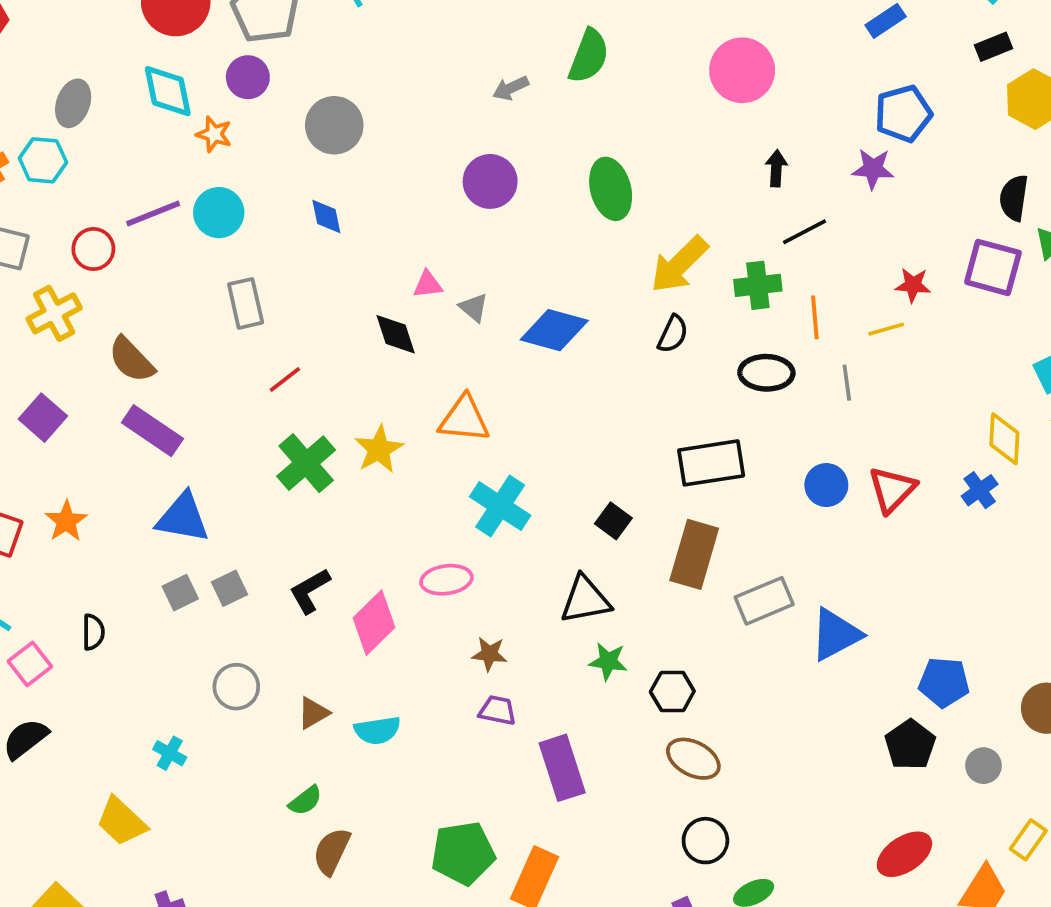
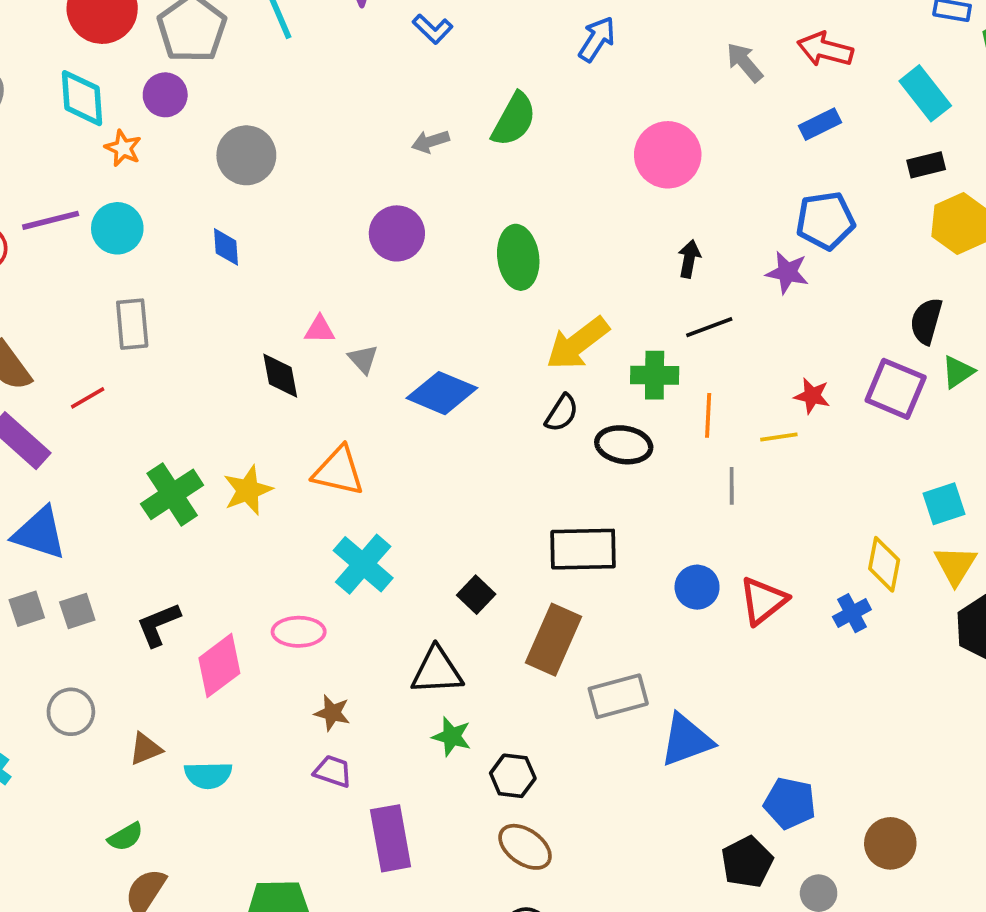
black ellipse: (766, 373) -> (624, 445), moved
red line: (285, 379) -> (88, 398), moved

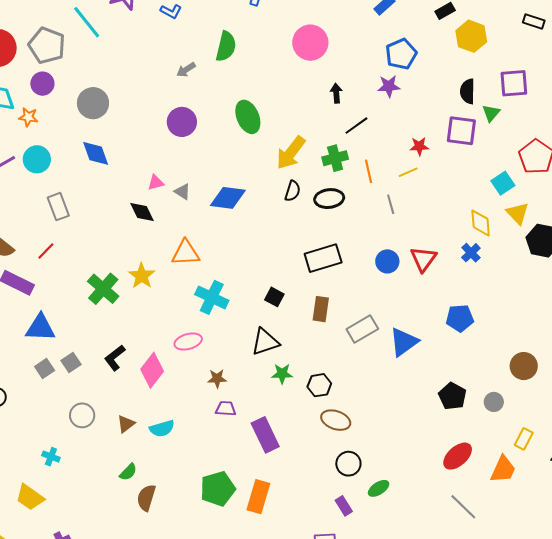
blue diamond: (226, 247) -> (96, 153), size x1.4
brown rectangle: (553, 640) -> (321, 309), size x0.7
blue pentagon: (790, 803) -> (460, 318), moved

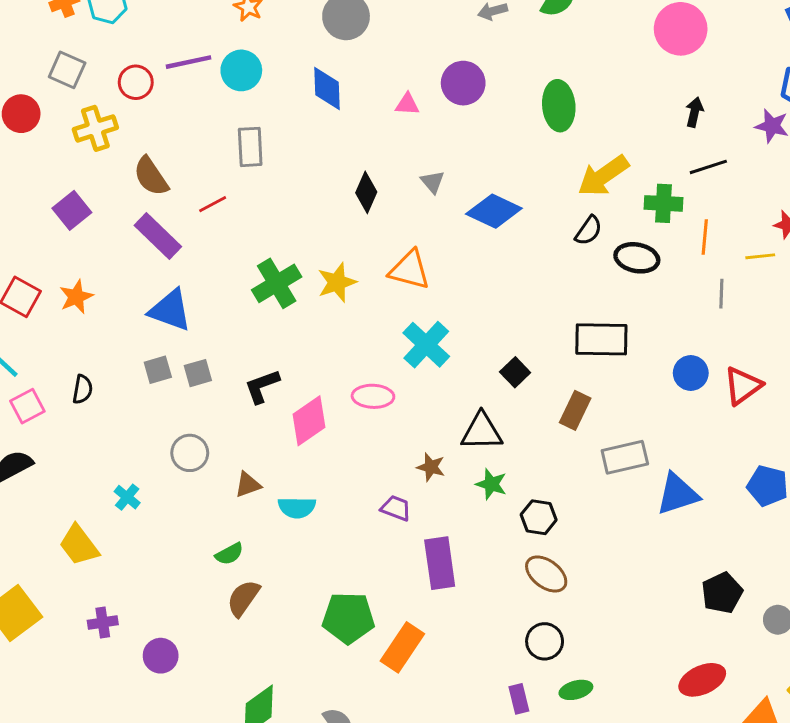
pink triangle: (156, 183) -> (407, 104), moved
black diamond: (142, 212) -> (366, 192), turned 32
brown star: (217, 379) -> (431, 467), moved

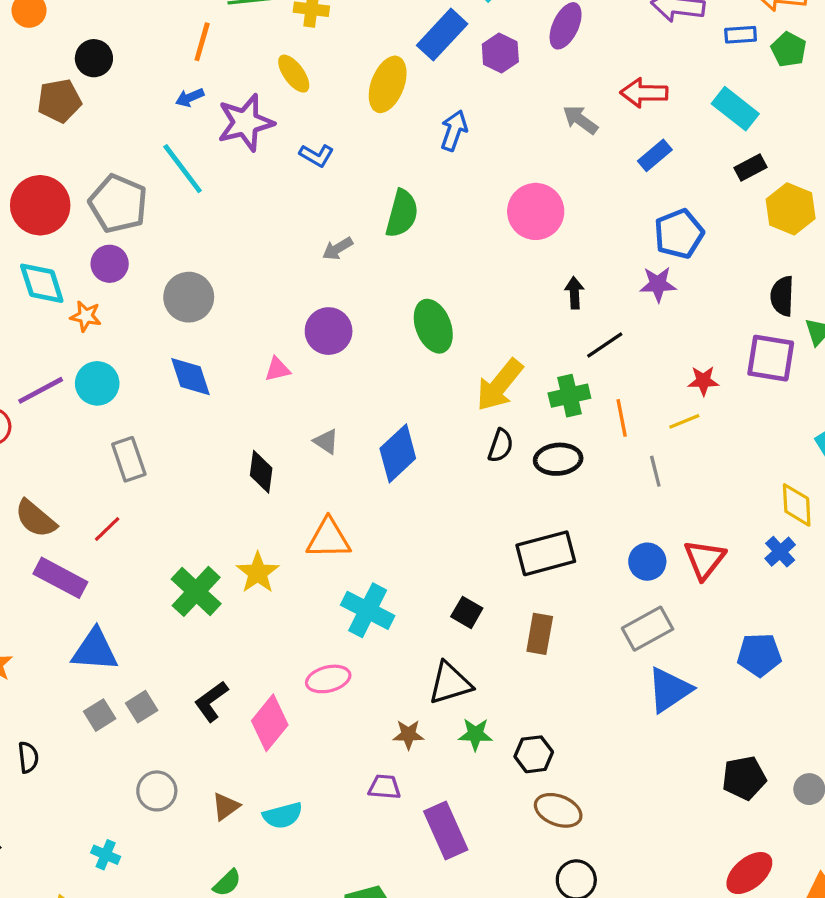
blue diamond: (494, 211) -> (398, 453), turned -52
gray rectangle: (625, 457) -> (648, 629), moved
black pentagon: (722, 593) -> (744, 778), turned 30

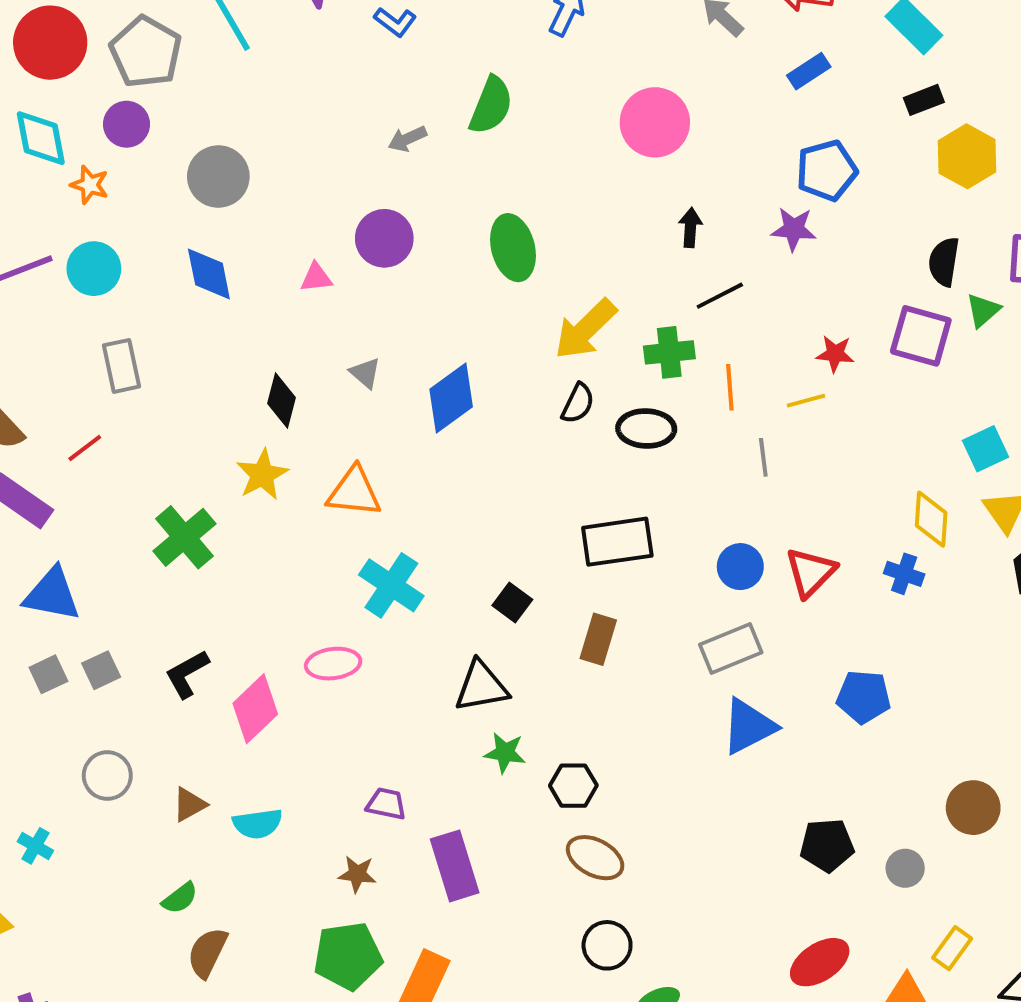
blue cross: (780, 552) -> (904, 574), turned -36
yellow star: (258, 573) -> (262, 475), moved
brown star: (408, 735) -> (357, 874), moved

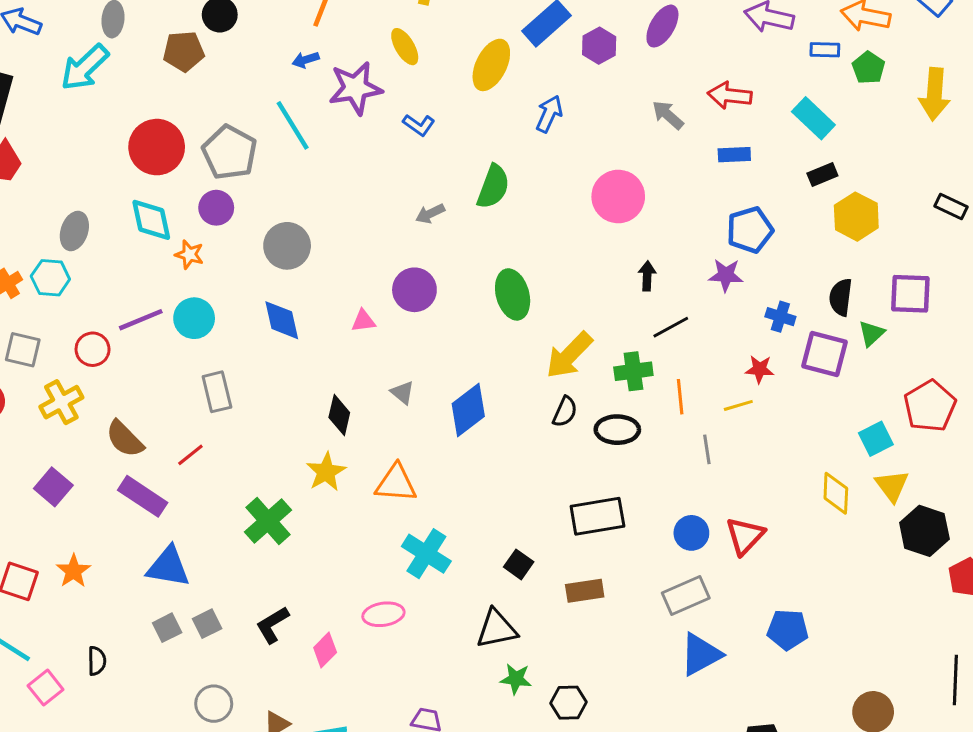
blue rectangle: (809, 71) -> (734, 155), turned 32
blue cross: (904, 574) -> (780, 317), moved
brown rectangle: (598, 639) -> (585, 591), turned 66
pink diamond: (255, 709) -> (325, 650), size x0.7

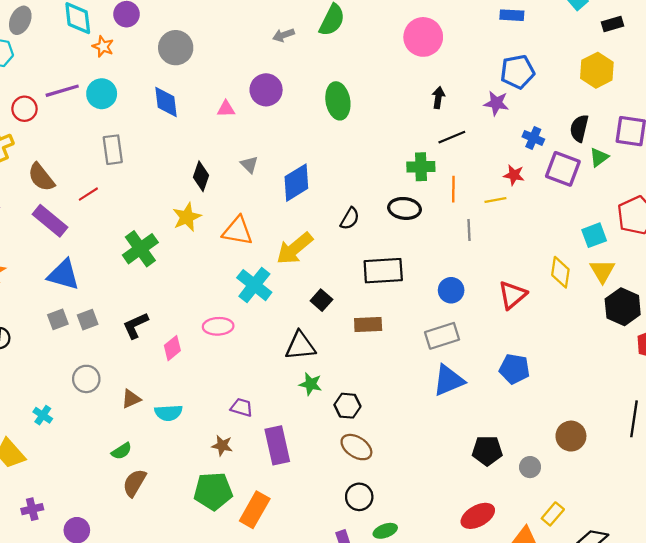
black rectangle: (822, 174) -> (613, 24), moved
yellow arrow: (569, 355) -> (295, 248), moved
black semicircle: (565, 412) -> (350, 219), moved
red triangle: (745, 536) -> (512, 295), moved

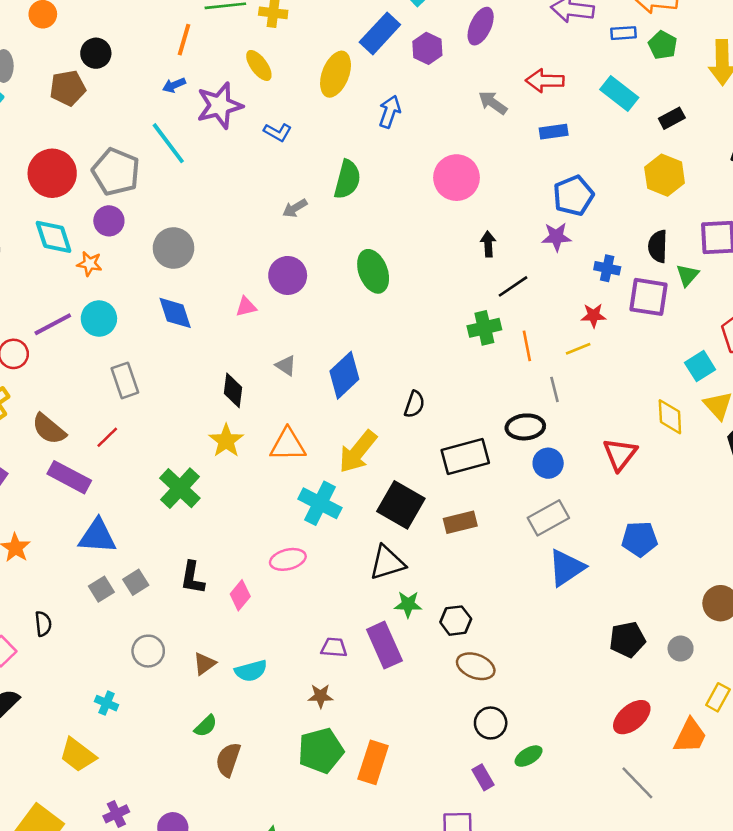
black ellipse: (405, 208) -> (525, 427), moved
black square: (321, 300) -> (401, 505), size x1.8
black L-shape: (136, 325) -> (192, 578), turned -44
purple rectangle: (277, 445) -> (384, 645), moved

